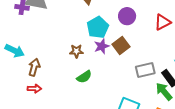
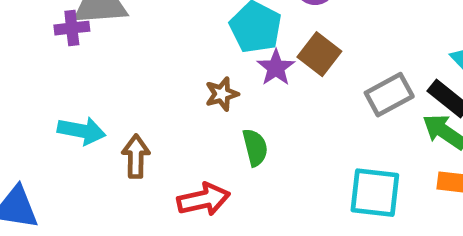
green semicircle: (84, 77) -> (255, 147), turned -56
red arrow: (34, 89) -> (203, 199), moved, size x1.5

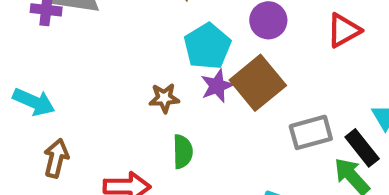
brown square: (319, 54) -> (258, 83), size x1.4
brown arrow: (136, 156) -> (56, 158), moved

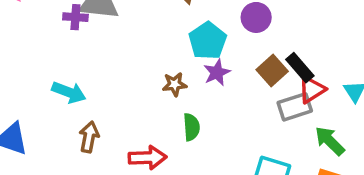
red triangle: (344, 30) -> (312, 89), moved
brown square: (258, 83) -> (272, 70), moved, size x0.7
black rectangle: (362, 148) -> (300, 68), moved

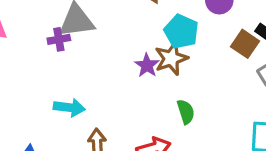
purple star: (217, 73) -> (147, 65), moved
brown star: (175, 84) -> (171, 58), moved, size x1.5

